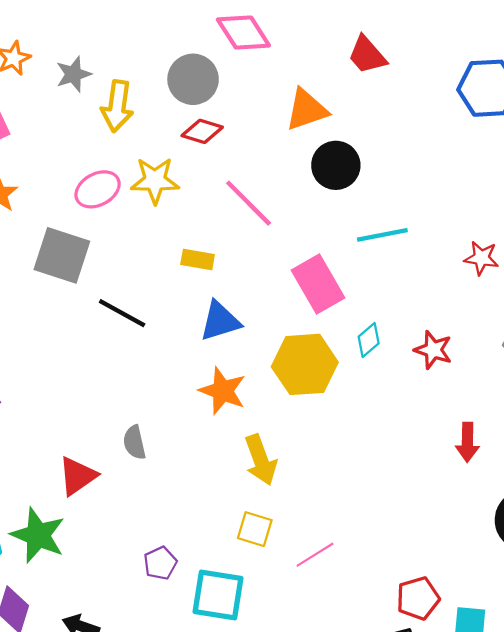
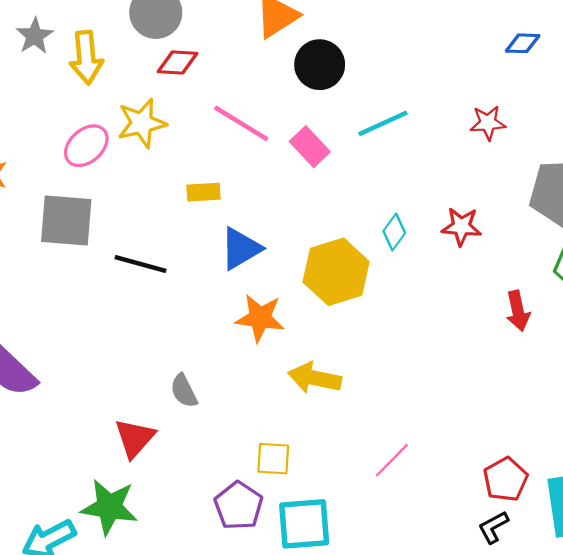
pink rectangle: (318, 284) -> (310, 147), moved, size x0.7
yellow arrow: (261, 460) -> (315, 378), turned 135
yellow square: (255, 529) -> (273, 459), moved
purple pentagon: (160, 563) -> (239, 506), size x1.4

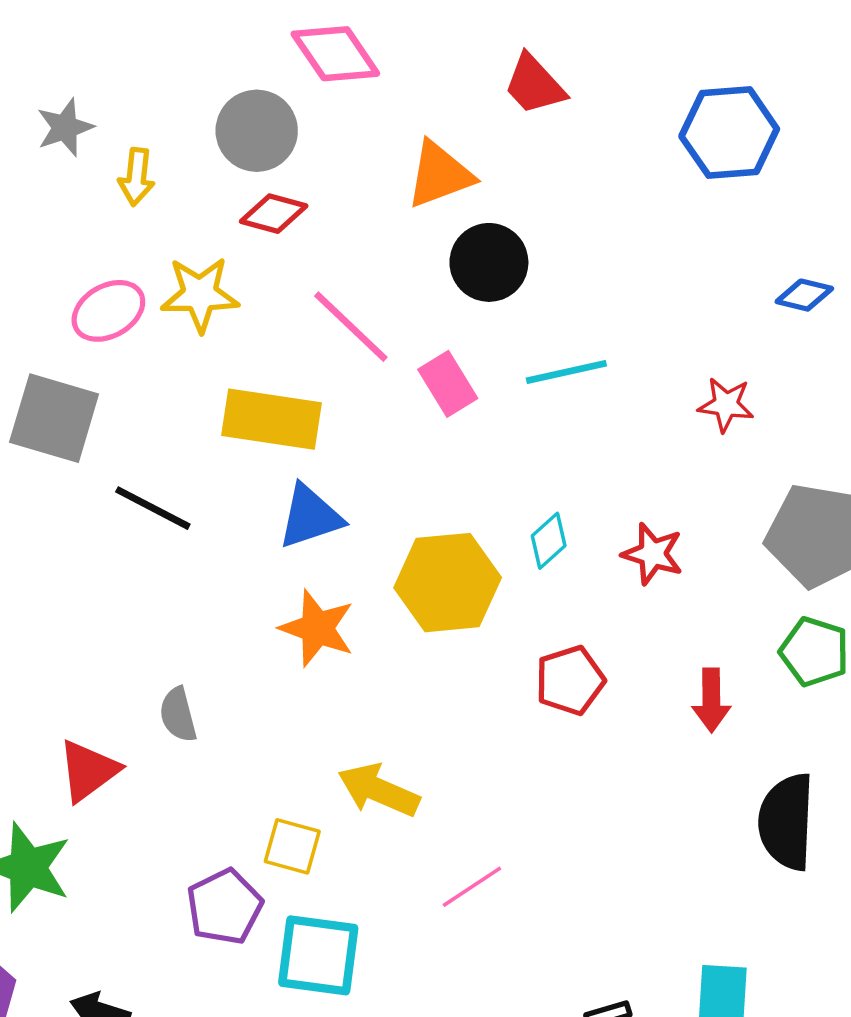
yellow arrow: (86, 58) -> (137, 177), size x0.7
yellow rectangle: (203, 192) -> (271, 419), size x1.8
yellow arrow: (315, 378) -> (379, 790), moved
red pentagon: (506, 479) -> (570, 680), moved

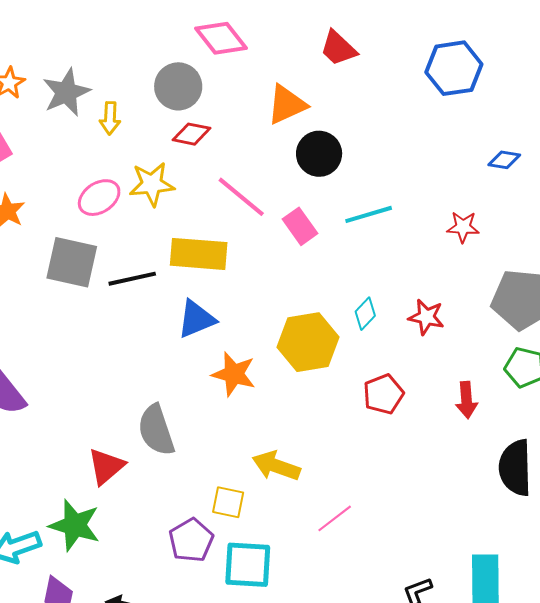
gray star: (65, 127) -> (66, 92), size x1.4
black line: (153, 508) -> (132, 279), moved, turned -36
blue triangle: (310, 517) -> (196, 319), moved
gray semicircle: (178, 715) -> (156, 430), size x1.6

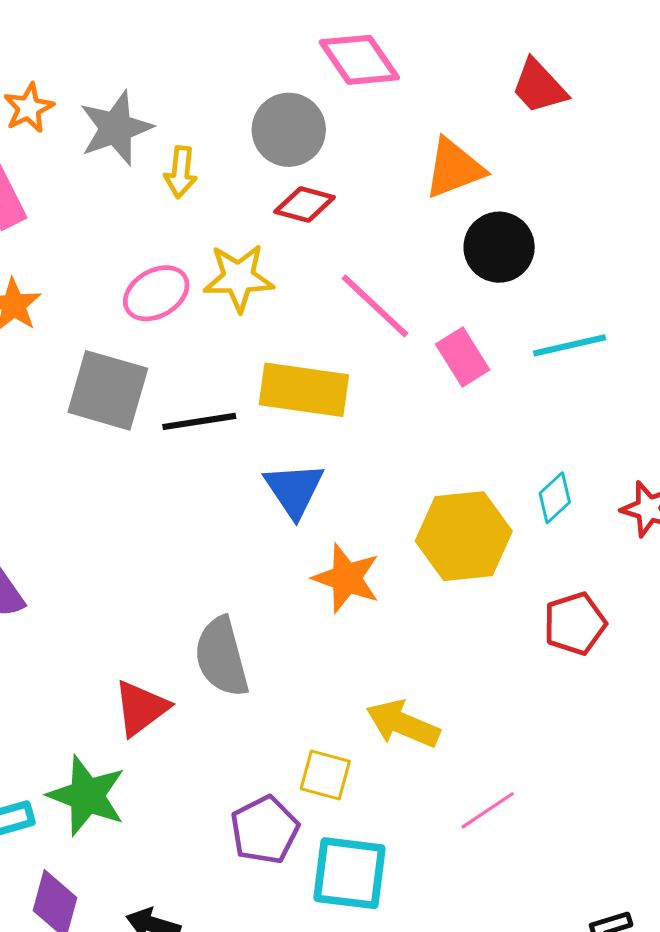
blue triangle: (196, 319) -> (294, 490), turned -45

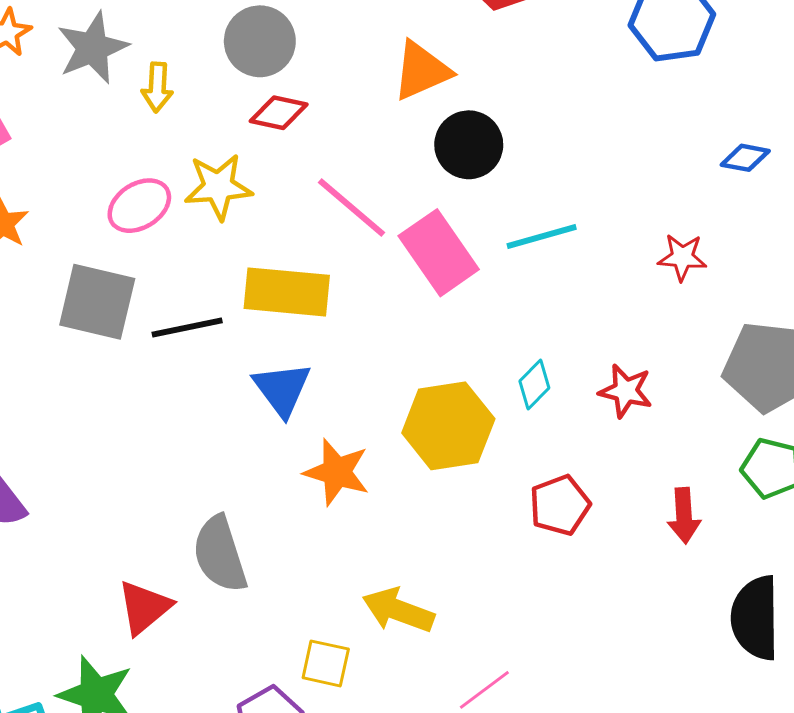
pink rectangle: (463, 357) -> (439, 253), size x1.5

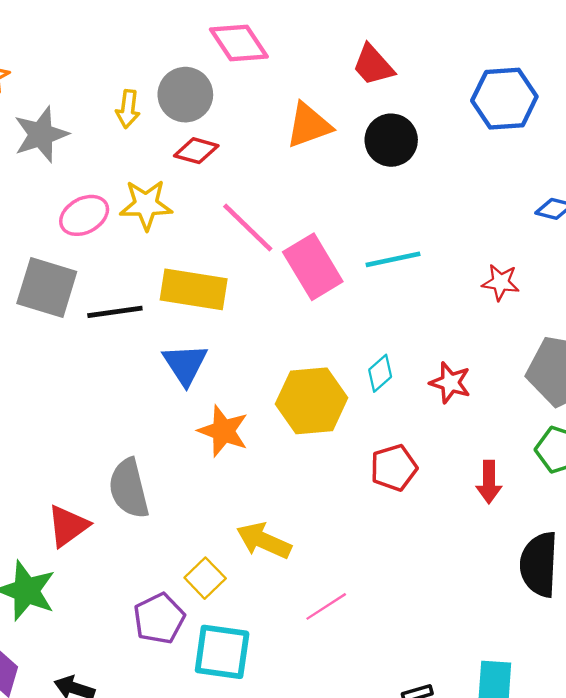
gray star: (93, 48) -> (41, 134), moved
yellow arrow: (157, 87) -> (128, 109), moved
black circle: (469, 145) -> (391, 140), moved
yellow square: (326, 663) -> (205, 578), turned 30

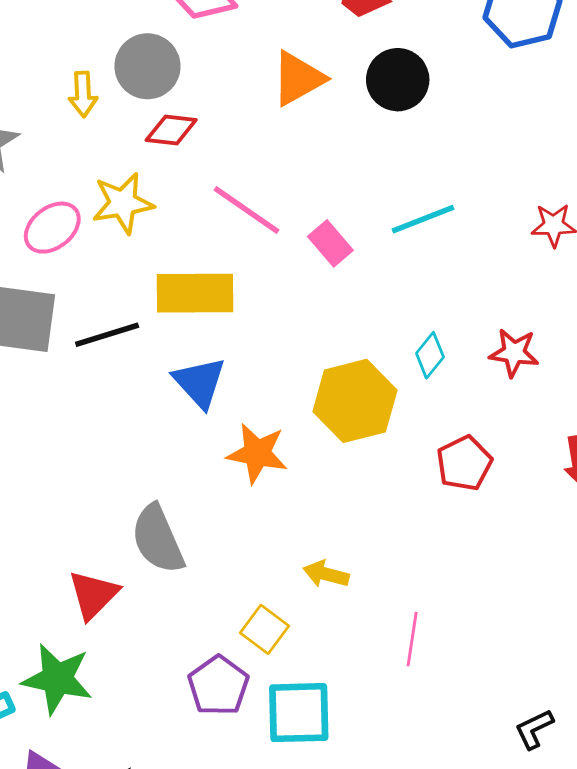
pink rectangle: (313, 267) -> (330, 243), size x0.6
yellow arrow: (264, 541) -> (326, 574), size x0.7
pink line: (326, 606) -> (412, 639), turned -39

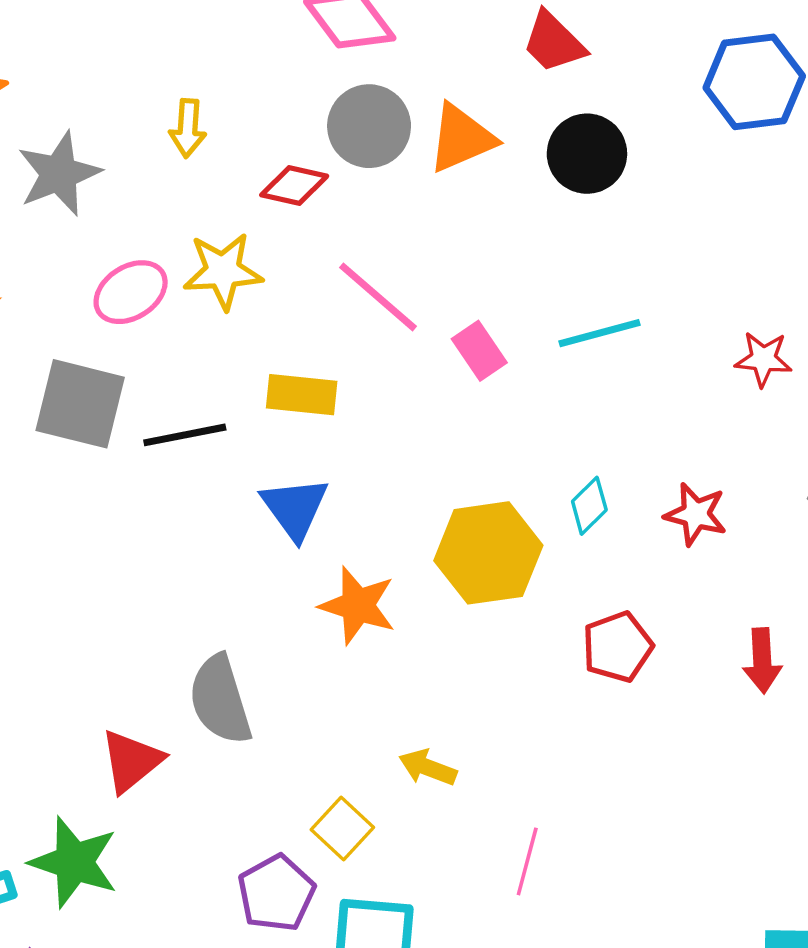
gray circle: (147, 66) -> (369, 126), moved
yellow rectangle: (195, 293) -> (302, 395), size x0.7

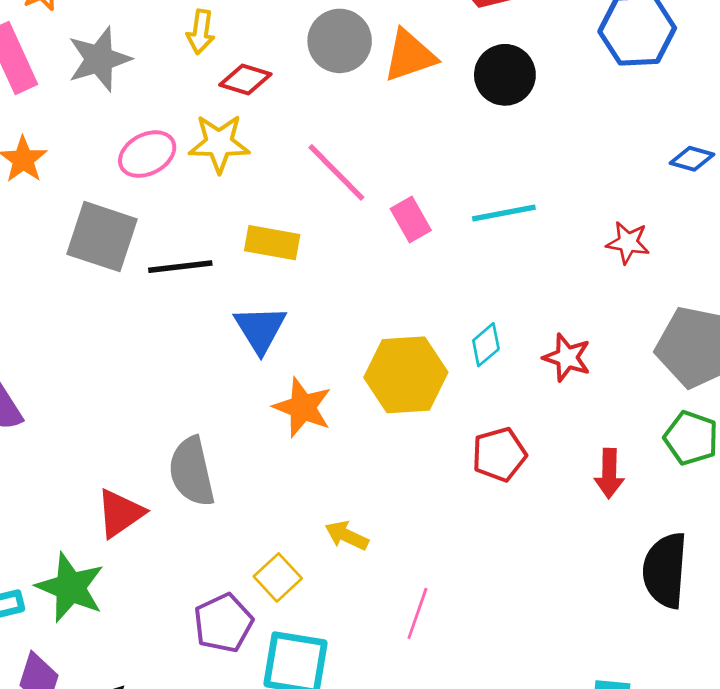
red diamond: (294, 186) -> (245, 80), moved

